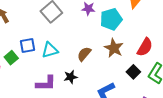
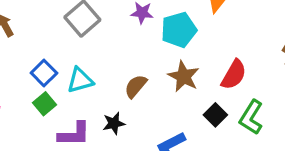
blue square: (28, 46) -> (44, 73), turned -35
green square: (11, 58) -> (44, 104), moved

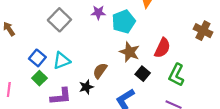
brown semicircle: (136, 86) -> (100, 71), moved
black square: (215, 115) -> (143, 74), moved

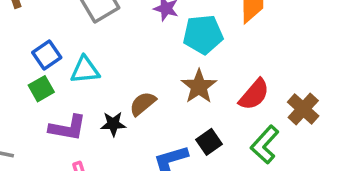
brown cross: (203, 31) -> (303, 109), moved
black square: (143, 74) -> (209, 142), moved

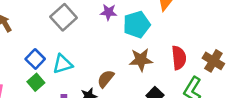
brown star: (199, 86) -> (141, 60), turned -30
red semicircle: (254, 94) -> (179, 58), turned -35

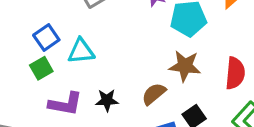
brown semicircle: (106, 79) -> (154, 94), moved

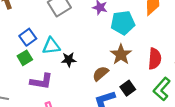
brown star: (185, 66) -> (121, 54), turned 30
black star: (107, 100) -> (69, 60), moved

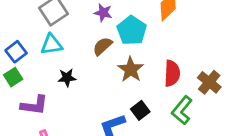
cyan pentagon: (123, 23) -> (132, 31), turned -30
cyan triangle: (51, 46) -> (51, 44), moved
brown semicircle: (100, 74) -> (102, 46), moved

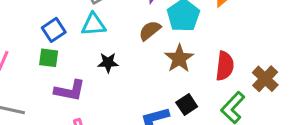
green square: (13, 77) -> (49, 58), turned 36

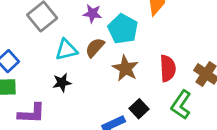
cyan triangle: (94, 25) -> (66, 50), moved

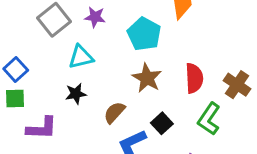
purple star: (92, 14) -> (95, 17), moved
brown semicircle: (95, 48) -> (114, 112), moved

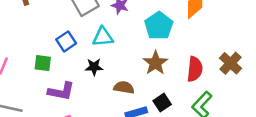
blue square: (16, 70) -> (66, 41), moved
brown cross: (237, 85) -> (231, 63), moved
brown semicircle: (114, 112) -> (124, 87), turned 48

